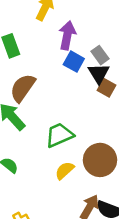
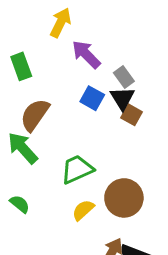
purple arrow: (67, 35) -> (86, 54), turned -56
blue square: (74, 62) -> (92, 98), moved

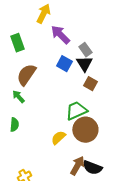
brown square: (131, 115) -> (90, 84), moved
green arrow: (23, 148) -> (18, 97), size x0.6
green trapezoid: (77, 169) -> (76, 111), moved
green semicircle: (20, 204) -> (14, 125), moved, turned 56

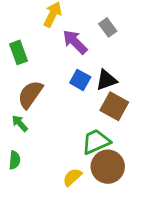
gray rectangle: (85, 50) -> (108, 27), moved
black triangle: (84, 64) -> (106, 80), turned 42
brown square: (90, 84) -> (114, 106), size x1.5

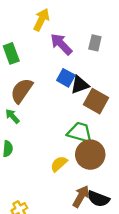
gray rectangle: (108, 27) -> (95, 43), moved, turned 49
black triangle: (106, 80) -> (80, 85), moved
green trapezoid: (96, 142) -> (80, 132), turned 40

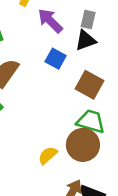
black triangle: (80, 85) -> (86, 40), moved
green trapezoid: (80, 132) -> (91, 121), moved

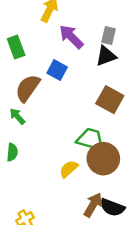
blue square: (56, 59) -> (57, 70), moved
green trapezoid: (91, 121) -> (91, 139), moved

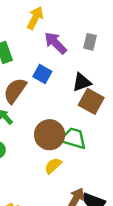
black triangle: (106, 56) -> (82, 82), moved
brown circle: (103, 159) -> (50, 135), moved

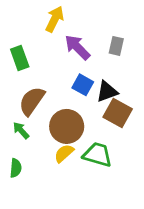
blue square: (42, 74) -> (83, 85), moved
brown circle: (50, 135) -> (67, 126), moved
yellow semicircle: (53, 166) -> (64, 153), moved

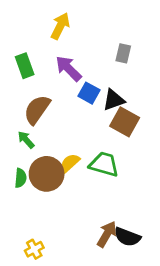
purple arrow: (77, 47) -> (68, 68), moved
brown circle: (67, 126) -> (47, 174), moved

